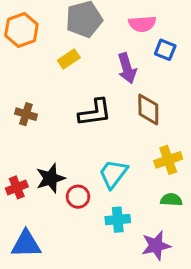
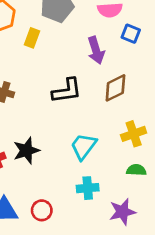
yellow rectangle: (69, 59) -> (32, 38), moved, turned -36
brown diamond: (148, 109) -> (115, 88), turned 64
red circle: (78, 197) -> (42, 210), moved

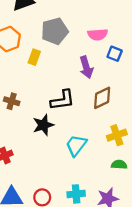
black star: (26, 151) -> (43, 125), moved
cyan cross: (88, 188) -> (76, 194), moved

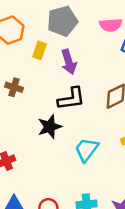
purple arrow: (86, 67) -> (69, 62), moved
brown cross: (12, 101) -> (14, 87), moved

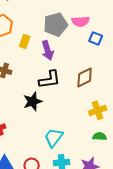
gray pentagon: (62, 21) -> (56, 24), moved
cyan trapezoid: (87, 150) -> (54, 137), moved

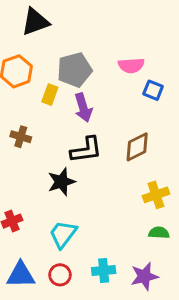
gray pentagon: (56, 24) -> (75, 70), moved
cyan trapezoid: (54, 137) -> (63, 234), moved

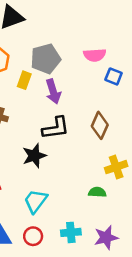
brown diamond: (137, 147) -> (100, 125), turned -40
green semicircle: (159, 233) -> (97, 192), moved

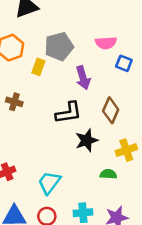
purple arrow: (53, 91) -> (83, 78), moved
black star: (34, 156) -> (87, 140), moved

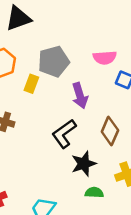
black L-shape: (69, 113) -> (64, 134), turned 152
green semicircle: (108, 174) -> (94, 192), moved

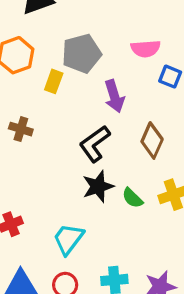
black star: (84, 164) -> (98, 186), moved
green semicircle: (94, 192) -> (132, 198), moved, turned -138

